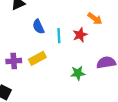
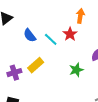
orange arrow: (95, 19) -> (80, 16), turned -104
cyan line: (59, 36) -> (51, 39), turned -32

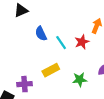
yellow rectangle: (36, 65) -> (51, 70), moved
purple cross: (14, 73) -> (24, 84), moved

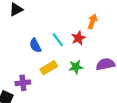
blue semicircle: (41, 34) -> (35, 45), moved
green star: (80, 80) -> (76, 67), moved

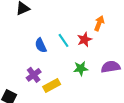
yellow rectangle: (49, 68) -> (52, 86), moved
purple cross: (23, 83) -> (34, 75), moved, turned -32

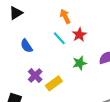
orange arrow: (99, 23) -> (65, 16), moved, turned -40
blue semicircle: (41, 45) -> (26, 46), moved

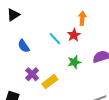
orange arrow: (65, 16) -> (82, 18), moved, turned 32

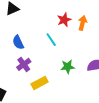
red star: (74, 35) -> (64, 20), moved
purple cross: (32, 74) -> (24, 64), moved

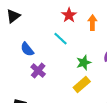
orange arrow: (83, 23) -> (92, 23), moved
yellow rectangle: (40, 83) -> (82, 85), moved

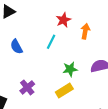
cyan line: (60, 39) -> (51, 42), turned 64
purple cross: (38, 71) -> (27, 87), moved

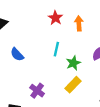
cyan line: (51, 42) -> (56, 49), moved

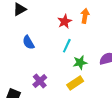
red star: (55, 18) -> (65, 21), moved
orange arrow: (79, 23) -> (85, 16), moved

